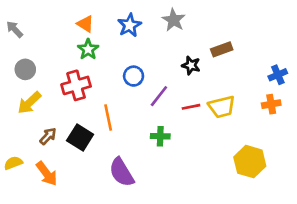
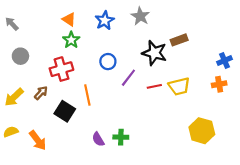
black star: (191, 65) -> (154, 53), size x1.6
yellow arrow: (29, 103) -> (14, 97), moved
brown arrow: (48, 136) -> (41, 93), moved
green cross: (160, 136) -> (121, 137), moved
purple semicircle: (121, 172) -> (98, 139), size x0.6

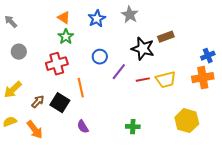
orange cross: (219, 84) -> (203, 78), size x1.5
brown arrow: (41, 93) -> (38, 102), moved
green cross: (121, 137) -> (133, 127), moved
purple semicircle: (98, 139) -> (83, 127), moved

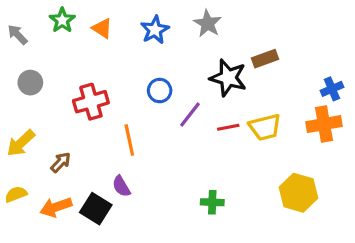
green star: (66, 37) -> (62, 20), moved
black square: (60, 103) -> (96, 209), moved
purple semicircle: (83, 127) -> (121, 186), moved
orange arrow: (35, 130) -> (56, 207), turned 108

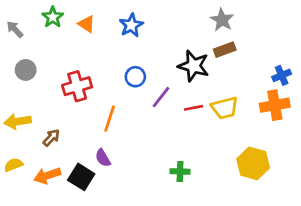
gray star: (207, 23) -> (222, 20), moved
orange line: (129, 140) -> (110, 119), turned 30
yellow arrow: (21, 143) -> (18, 121), turned 35

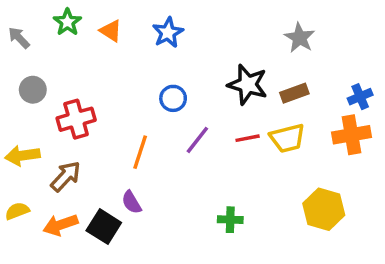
gray star: (222, 20) -> (300, 38), moved
brown rectangle: (225, 50) -> (294, 93), moved
red cross: (77, 86) -> (76, 119), moved
purple line: (161, 97) -> (197, 140), moved
brown arrow: (51, 138) -> (66, 176), size x1.4

